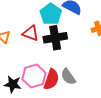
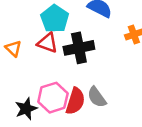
cyan pentagon: (51, 14) -> (55, 19), moved
black star: (13, 84) -> (26, 109), turned -30

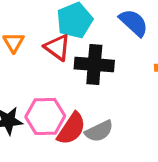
gray semicircle: (97, 97) -> (99, 131), turned -95

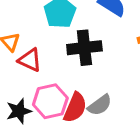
red triangle: (57, 47) -> (30, 60), moved

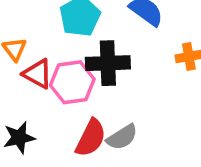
pink hexagon: (50, 101) -> (72, 82), moved

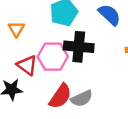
red triangle: (38, 74) -> (27, 65), moved

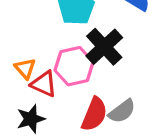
orange triangle: (16, 29) -> (25, 68), moved
black cross: (79, 47) -> (104, 47), turned -36

